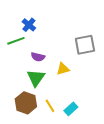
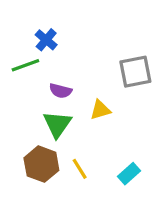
cyan rectangle: (71, 109) -> (129, 174), moved

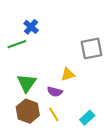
purple semicircle: (61, 91) -> (55, 92), moved
green triangle: (57, 124) -> (27, 83), moved

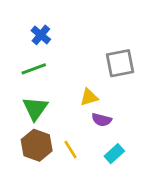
green line: (17, 44) -> (34, 69), moved
purple semicircle: (55, 92) -> (102, 120), moved

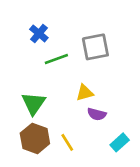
gray square: (120, 63) -> (95, 47), moved
green line: (34, 69) -> (56, 59), moved
cyan rectangle: (114, 154) -> (120, 142), moved

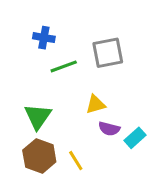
blue cross: (39, 34) -> (44, 38), turned -30
cyan rectangle: (120, 142) -> (135, 138), moved

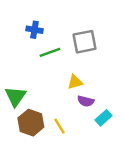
green triangle: (38, 117) -> (15, 96), moved
cyan rectangle: (135, 138) -> (104, 118), moved

